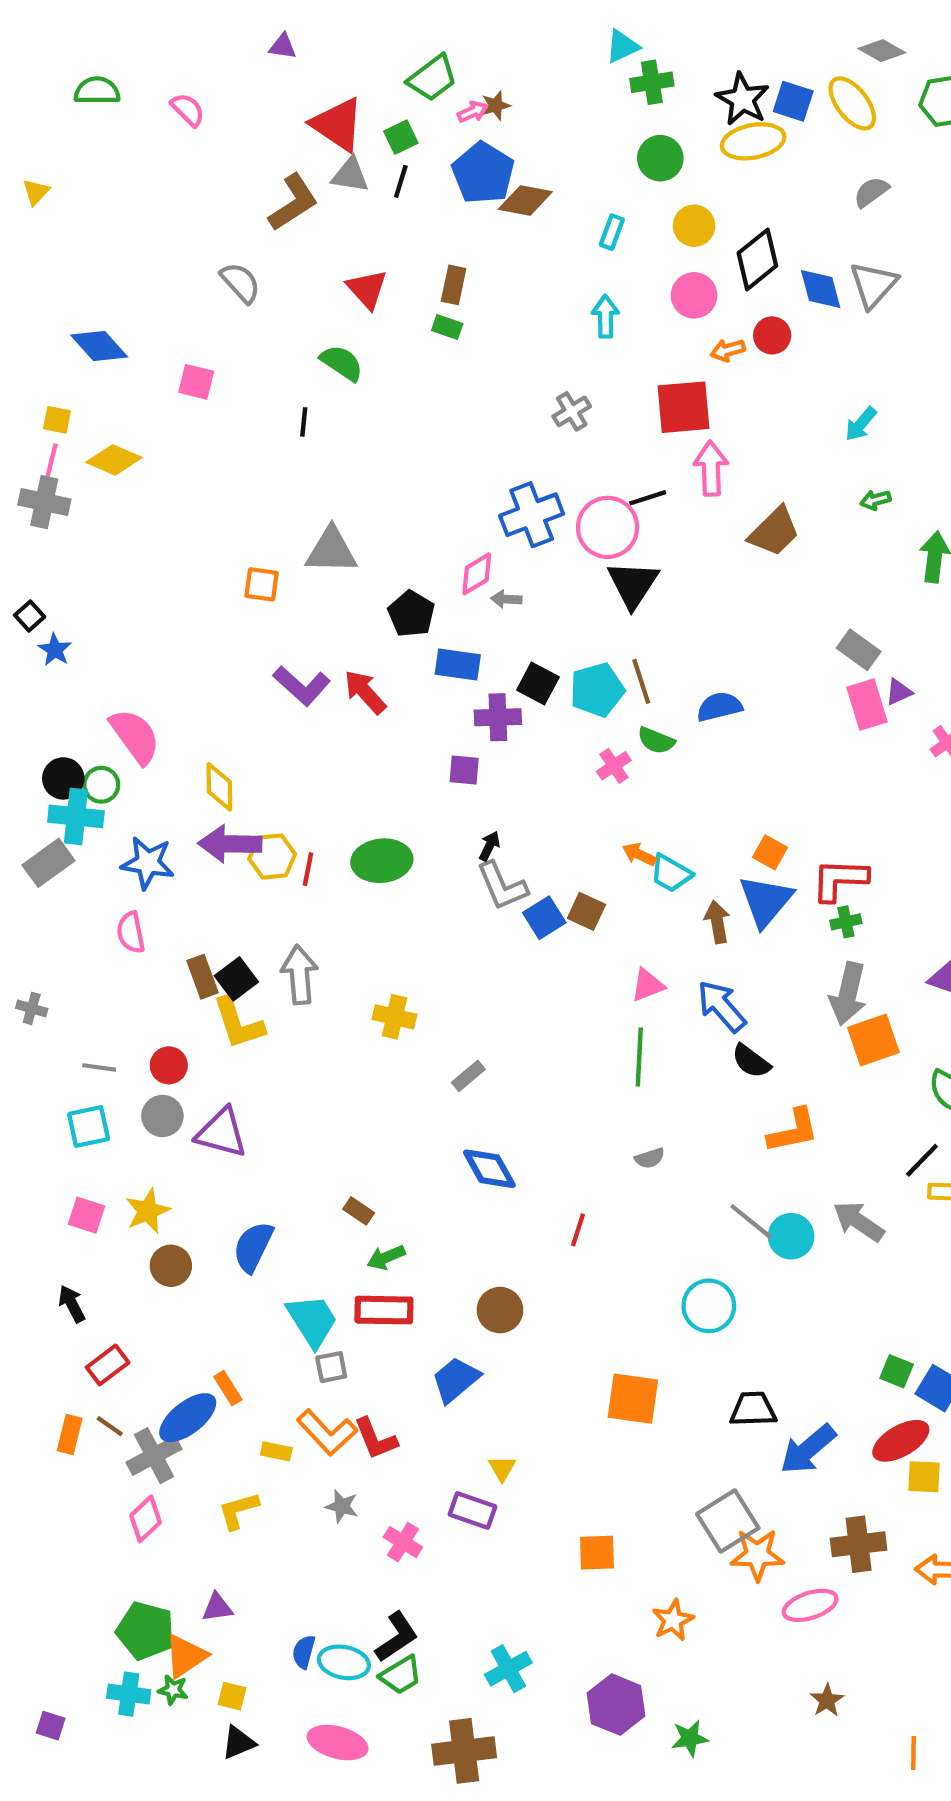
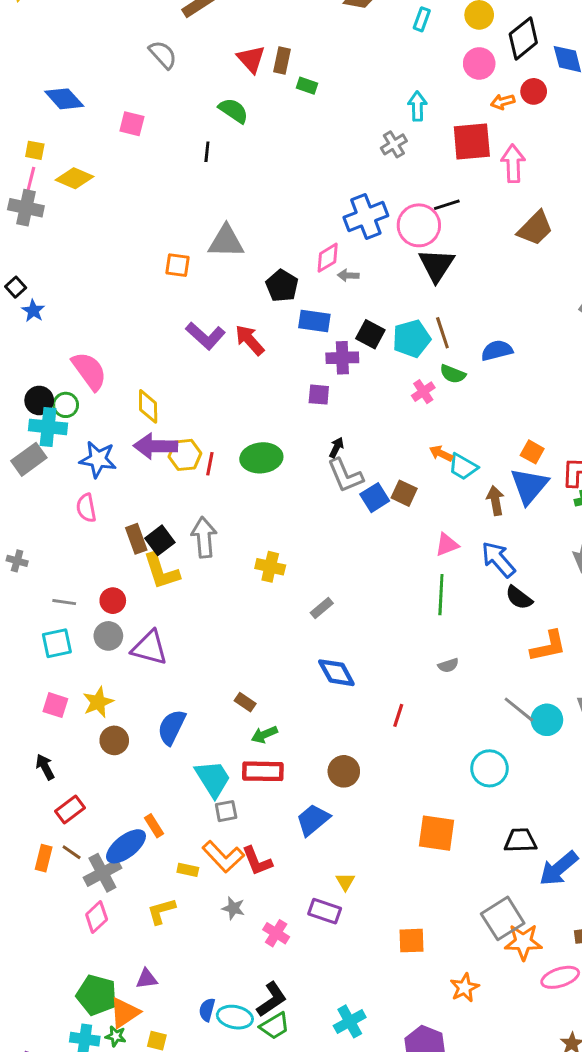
brown rectangle: (454, 285) -> (282, 61), moved
cyan arrow: (605, 316) -> (417, 106), moved
pink arrow: (711, 468) -> (513, 164), moved

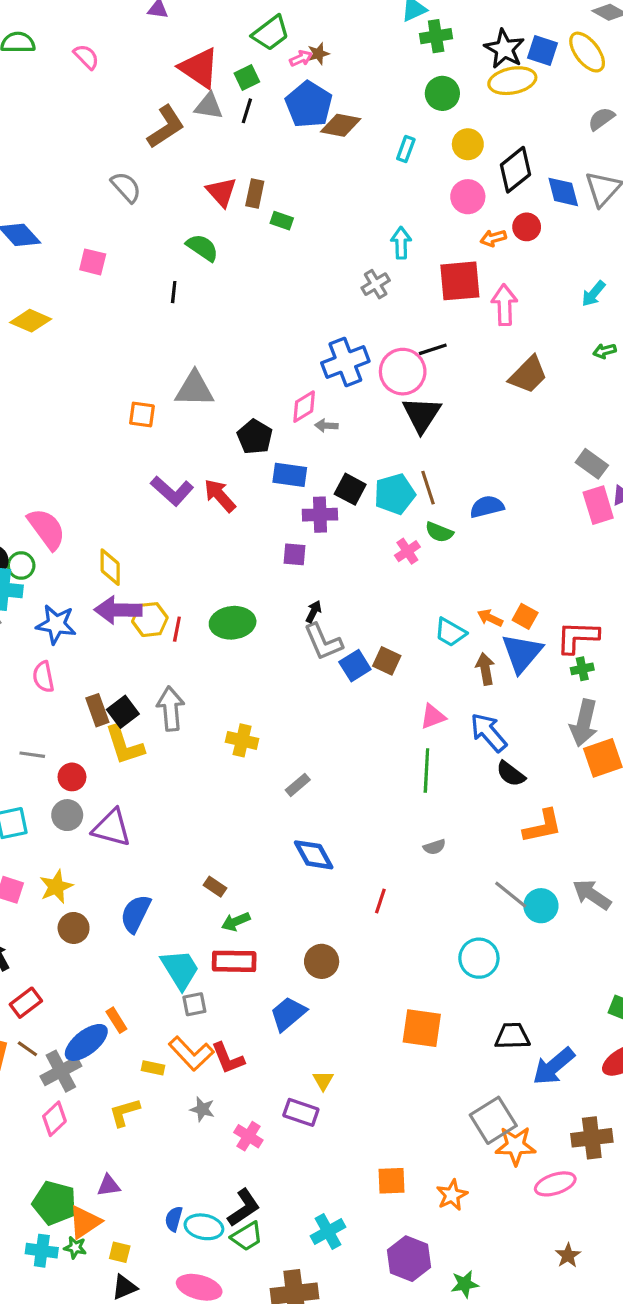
orange arrow: (441, 453) -> (490, 618), moved
gray line: (64, 602) -> (32, 755), moved
orange square: (411, 941) -> (392, 1181), moved

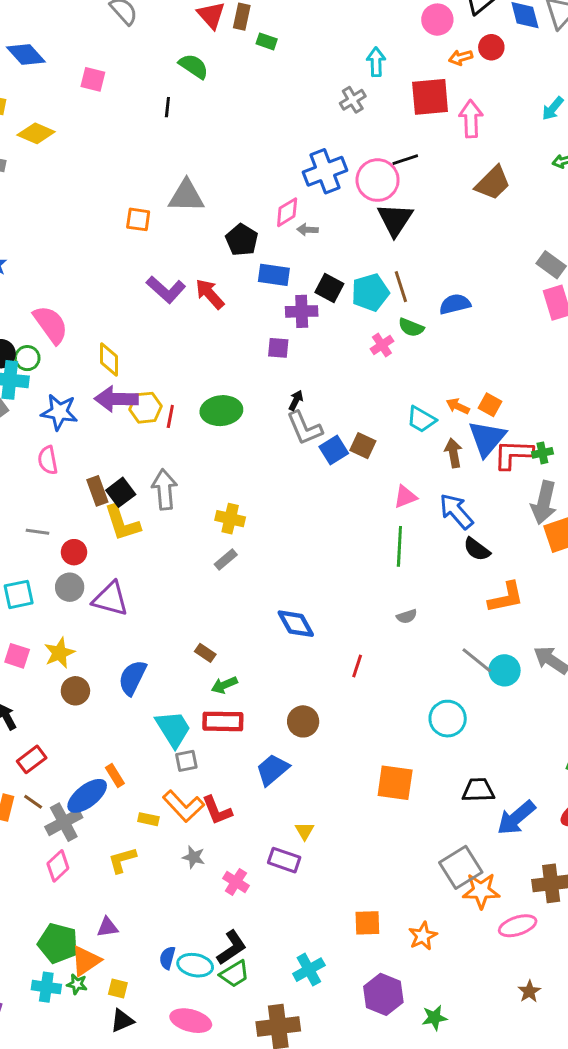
red L-shape: (578, 637) -> (513, 454), moved
gray rectangle: (298, 785) -> (226, 559), moved

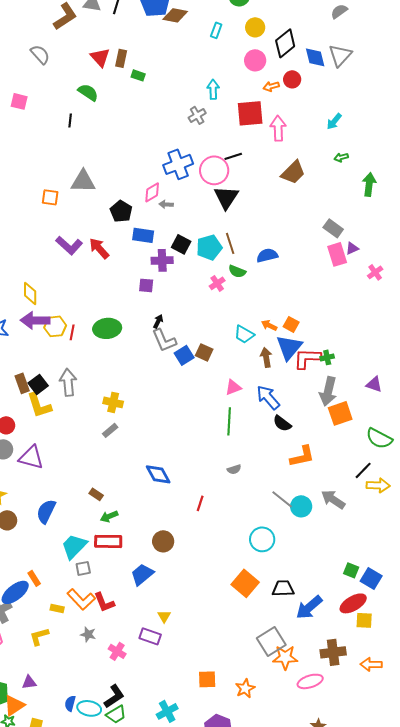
cyan trapezoid: (173, 729) -> (74, 546), turned -104
orange square: (395, 783) -> (245, 583), moved, turned 32

